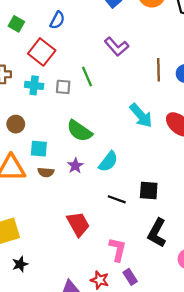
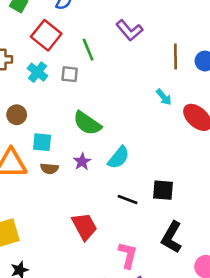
green line: (87, 77) -> (88, 50), moved
cyan cross: (34, 85) -> (38, 72), turned 30
cyan arrow: (141, 115) -> (164, 97), moved, size x0.6

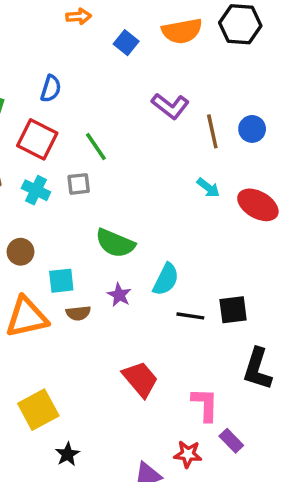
purple L-shape: (129, 30) -> (170, 106), moved
black line: (128, 199) -> (190, 316), moved

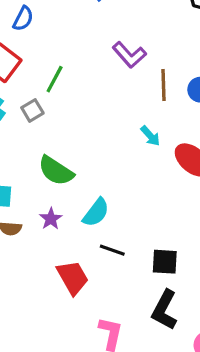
green line: (96, 147) -> (55, 79), turned 52
gray square: (79, 184) -> (32, 110), turned -35
black square: (233, 310) -> (165, 262), moved
red trapezoid: (140, 379) -> (73, 277), moved

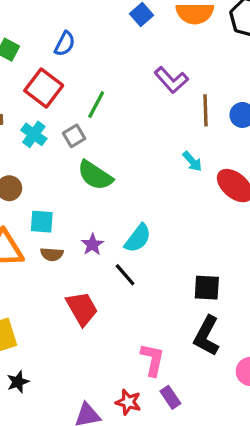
green semicircle: (56, 171) -> (95, 175), moved
black line: (112, 250) -> (125, 275), moved, turned 30
red trapezoid: (73, 277) -> (82, 309), moved

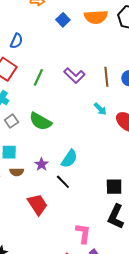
purple L-shape: (171, 80) -> (74, 76), moved
gray square: (74, 136) -> (11, 121), moved

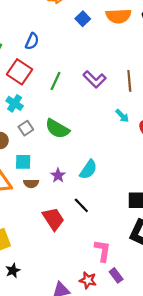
black line: (63, 182) -> (81, 205), moved

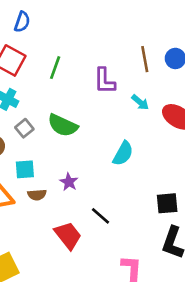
purple L-shape: (95, 79) -> (104, 81), moved, turned 50
cyan semicircle: (88, 170) -> (123, 153), moved

